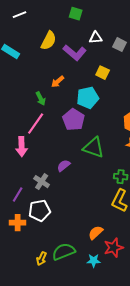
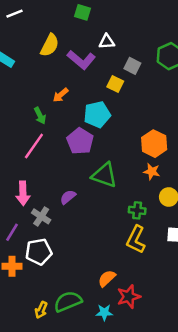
gray square: (120, 45) -> (132, 66), moved
pink arrow: (22, 147) -> (23, 193), moved

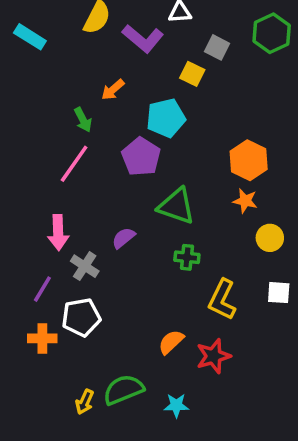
green cross: (137, 210) -> (187, 257), moved
orange semicircle: (107, 278) -> (171, 342), moved
red star: (129, 297) -> (213, 356), moved

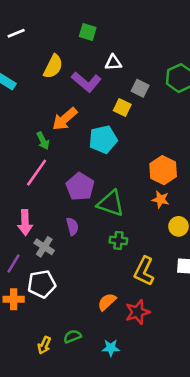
orange arrow: (113, 90) -> (65, 119), size x1.5
purple pentagon: (141, 157) -> (80, 187), moved
purple semicircle: (123, 238) -> (72, 226), turned 114
green semicircle: (123, 390) -> (72, 336), size x0.6

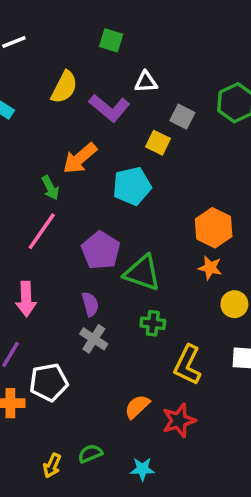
gray cross: (44, 247) -> (94, 339), moved

